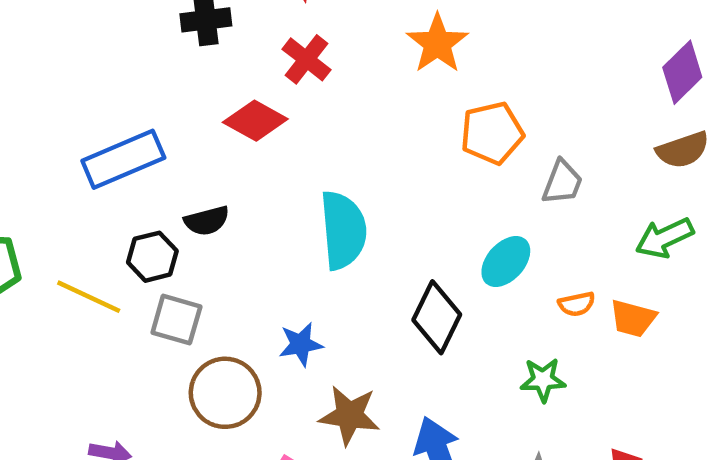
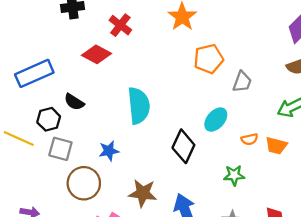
black semicircle: (207, 221) -> (74, 102), turned 48
blue star: (301, 344) -> (109, 151), moved

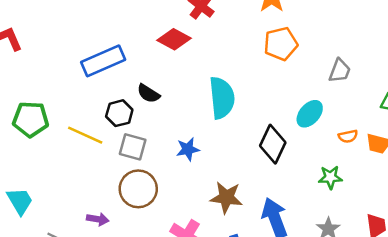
orange pentagon: (209, 59) -> (281, 44), moved
brown circle: (84, 183) -> (138, 189), moved

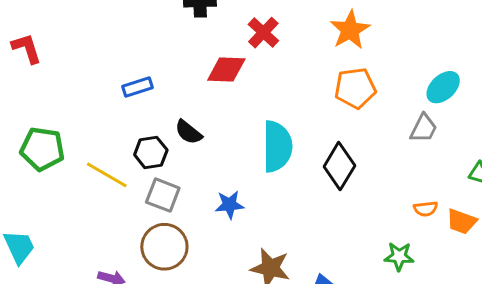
red diamond: (174, 39) -> (226, 70), turned -32
blue rectangle: (103, 61) -> (138, 87), size x0.6
cyan ellipse: (310, 114) -> (443, 87), moved
black diamond: (273, 144) -> (339, 166), moved

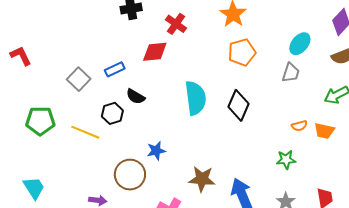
blue rectangle: (138, 87) -> (115, 69), moved
gray square: (163, 195) -> (79, 79), moved, turned 30
blue star: (230, 205) -> (156, 151), moved

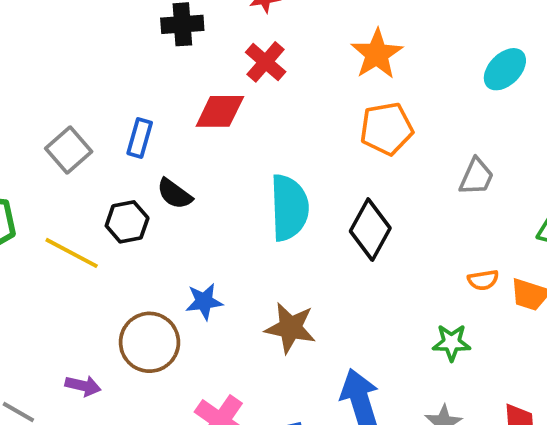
cyan ellipse: (300, 44) -> (505, 69), moved
blue rectangle: (115, 69) -> (140, 138), turned -54
brown star: (202, 179) -> (290, 328), moved

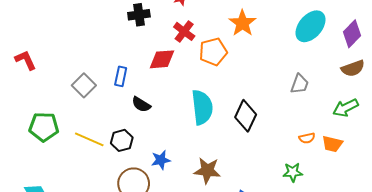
cyan ellipse: (505, 69) -> (311, 26), size x1.4
orange pentagon: (386, 129) -> (213, 52), moved
black hexagon: (127, 222) -> (122, 140), moved

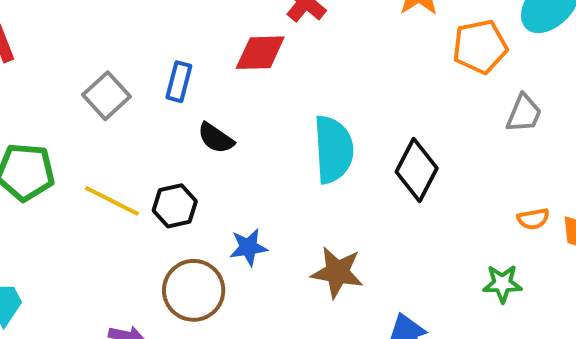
orange pentagon: (213, 52) -> (480, 47), moved

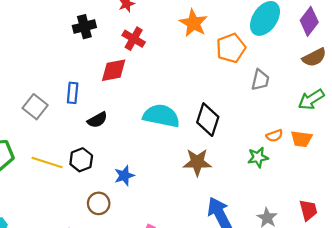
black semicircle: (216, 138) -> (97, 120), turned -54
cyan semicircle: (333, 149) -> (161, 116), turned -66
brown star: (337, 272) -> (197, 162), moved
green star: (502, 284) -> (258, 157), moved
brown circle: (194, 290) -> (99, 203), size x0.7

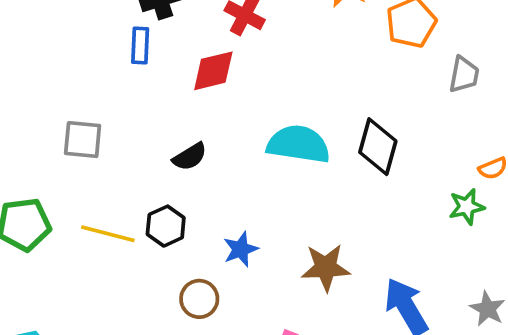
blue rectangle: (73, 93) -> (140, 46), moved
gray square: (35, 107) -> (83, 140), turned -30
brown star: (197, 162) -> (326, 268), moved

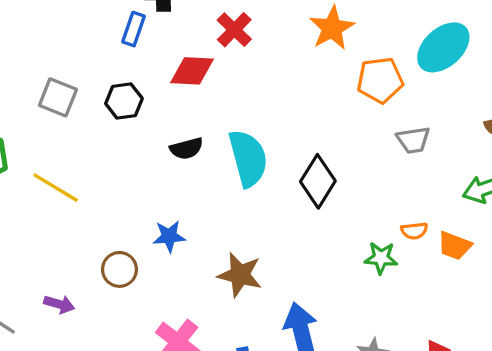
gray trapezoid: (464, 75) -> (413, 140), turned 54
cyan semicircle: (298, 144) -> (248, 158), turned 50
black semicircle: (190, 157) -> (186, 148), moved
black hexagon: (166, 226) -> (124, 101), moved

